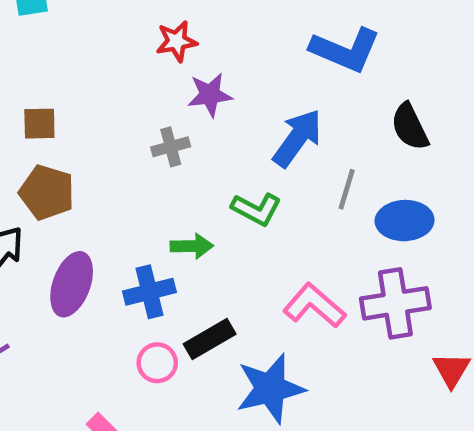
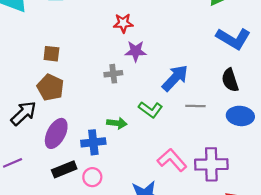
blue L-shape: (345, 50) -> (233, 38), moved
gray line: (347, 189) -> (195, 106), turned 66
blue ellipse: (405, 221) -> (240, 116), moved
black rectangle: (210, 339) -> (64, 169), moved

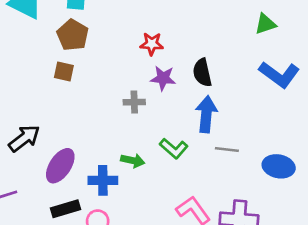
blue arrow: (175, 78) -> (206, 114), turned -44
black semicircle: (230, 80) -> (202, 73), moved
brown pentagon: (50, 87) -> (73, 35), moved

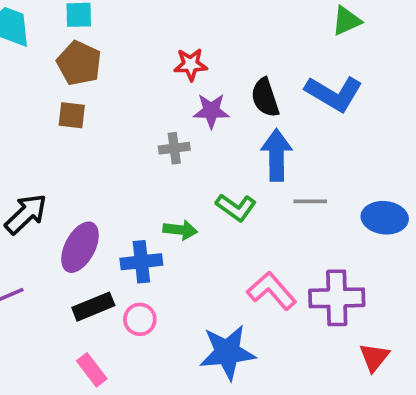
blue L-shape: (279, 75) -> (334, 93), moved

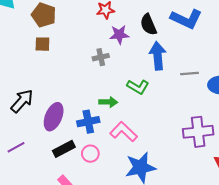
gray line: (310, 201) -> (189, 74), moved
pink L-shape: (272, 291) -> (123, 132), moved

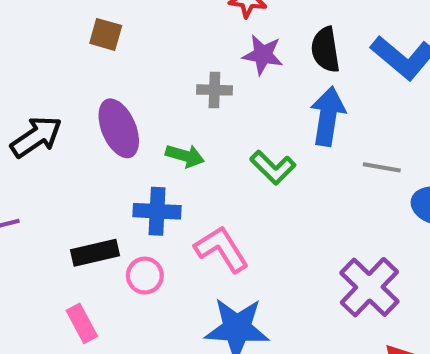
green arrow: (108, 102) -> (185, 156), moved
purple ellipse: (54, 117) -> (119, 128), moved, turned -60
purple cross: (198, 132) -> (369, 287), turned 36

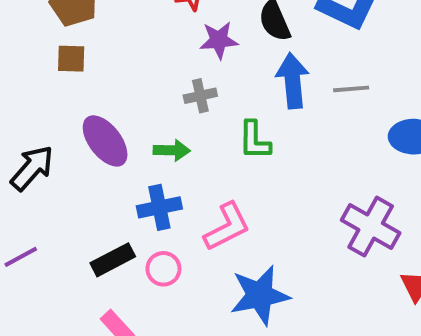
gray cross: (214, 90) -> (200, 96), moved
green L-shape: (273, 167) -> (255, 140), turned 60
gray line: (382, 167) -> (351, 89), moved
pink L-shape: (222, 249) -> (227, 227), turned 110

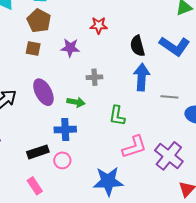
purple star: (219, 40) -> (70, 48), moved
gray line: (351, 89) -> (169, 97), moved
green L-shape: (255, 140) -> (117, 116), moved
pink L-shape: (227, 227) -> (134, 147), moved

